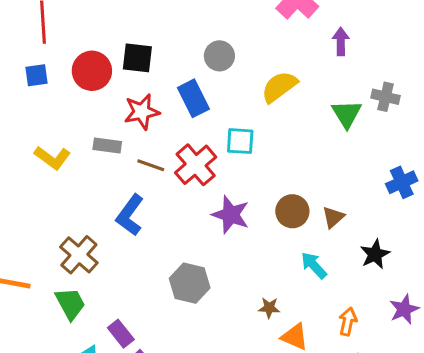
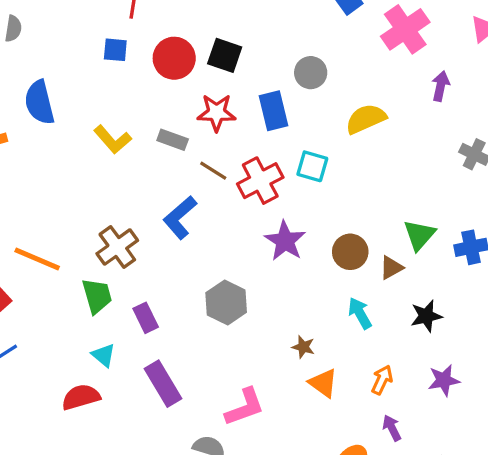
green triangle: (347, 114) -> (419, 235), moved
purple rectangle: (121, 334) -> (146, 318), moved

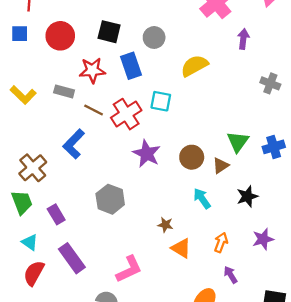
black square: (225, 55) -> (109, 32), moved
red semicircle: (81, 397) -> (34, 273), moved, turned -40

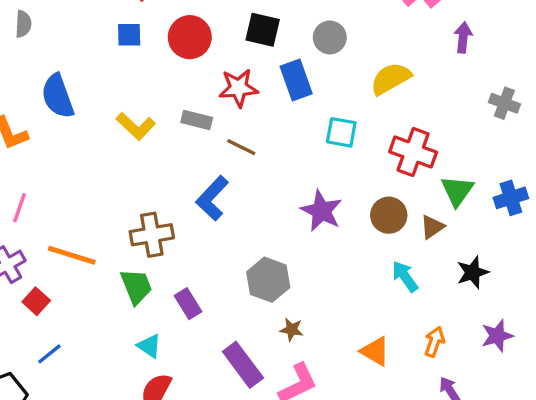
red cross: (126, 114) -> (413, 152), moved, turned -36
brown cross: (33, 168) -> (152, 235), turned 32
brown star: (165, 225) -> (292, 330), moved
purple rectangle: (72, 258) -> (243, 365), moved

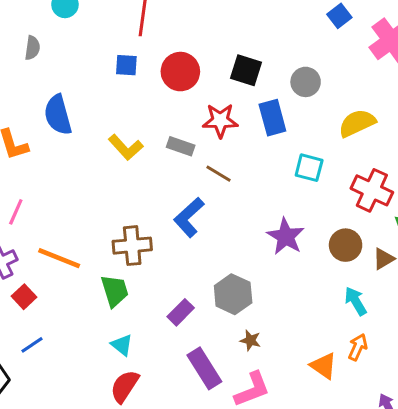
purple rectangle: (188, 304) -> (181, 312), moved, turned 72
orange arrow: (434, 342) -> (358, 347), moved

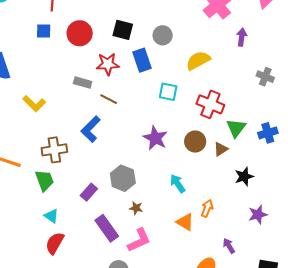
yellow L-shape: (126, 147) -> (34, 104), moved
cyan arrow: (356, 301) -> (178, 184), moved

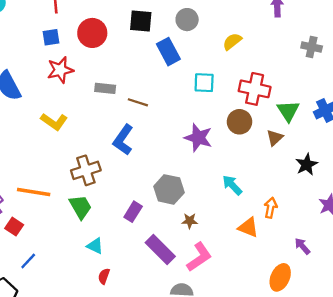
yellow semicircle: (198, 61) -> (232, 41), size x0.7
red star: (108, 64) -> (60, 70), moved
brown circle: (195, 142) -> (239, 122), moved
red semicircle: (55, 243) -> (104, 276), size x0.6

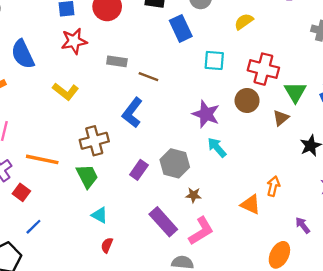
cyan arrow: (232, 185) -> (217, 147), moved
purple rectangle: (133, 212) -> (139, 170), moved

